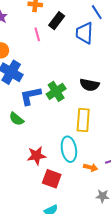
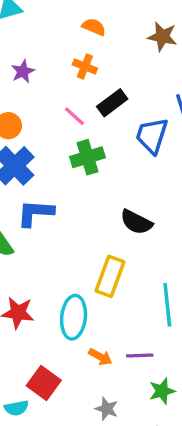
pink line: (37, 34) -> (75, 116), turned -48
green cross: (56, 91) -> (87, 157), moved
red square: (52, 179) -> (44, 383), moved

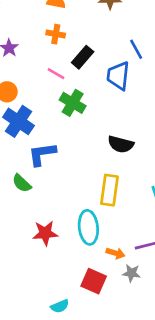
green cross: (87, 157) -> (73, 103), turned -30
red square: (44, 383) -> (94, 281), moved
gray star: (107, 409) -> (131, 273), moved

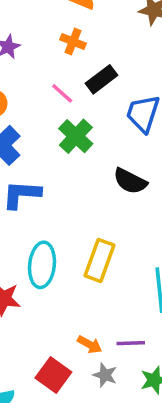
black semicircle: (121, 144) -> (130, 181), moved
cyan ellipse: (88, 227) -> (42, 265), moved

